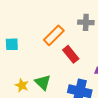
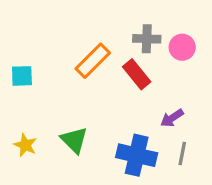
red rectangle: (71, 54) -> (137, 74), moved
yellow star: (22, 85) -> (25, 145), moved

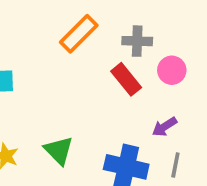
pink circle: (182, 47) -> (172, 70), moved
orange rectangle: (93, 61) -> (79, 34), moved

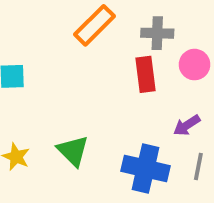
red rectangle: (126, 79) -> (145, 74), turned 32

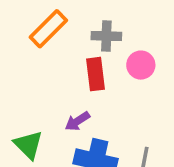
purple arrow: (187, 125) -> (77, 121), moved

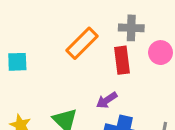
orange rectangle: (48, 29) -> (82, 43), moved

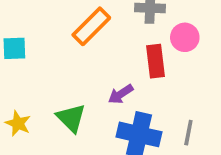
red rectangle: (122, 60) -> (155, 61), moved

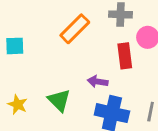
purple arrow: (121, 94) -> (98, 82), turned 42

